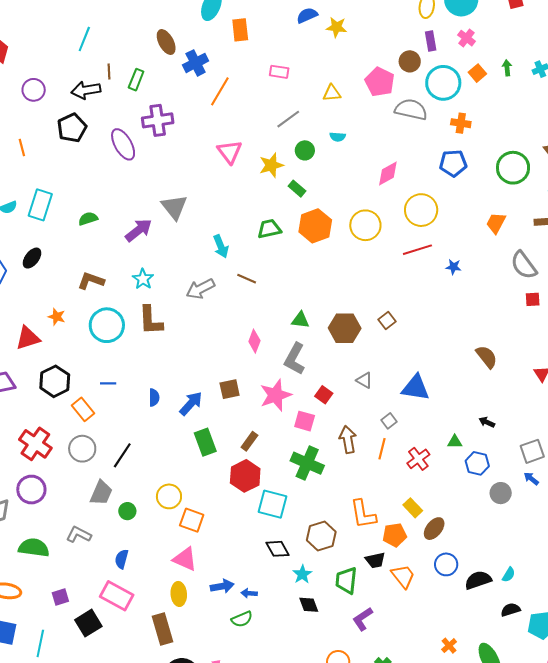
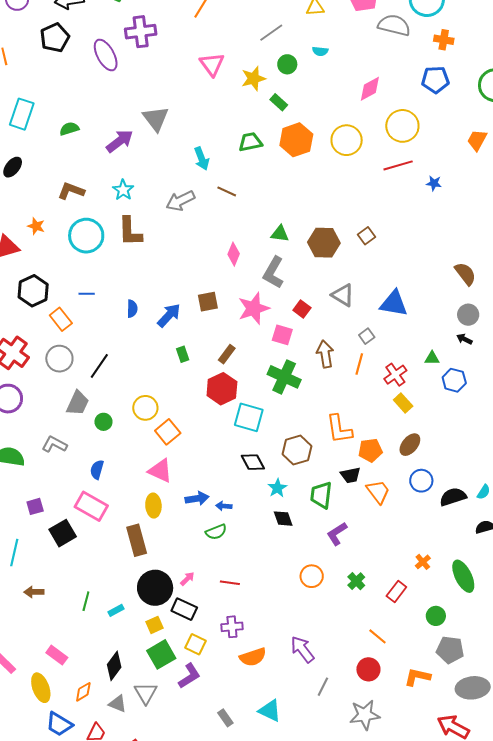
gray triangle: (364, 380) -> (343, 295), size x1.4
green rectangle: (205, 442) -> (183, 354), size x0.6
gray circle: (501, 493) -> (468, 315), moved
yellow rectangle: (413, 508) -> (403, 403), moved
orange square: (192, 520) -> (168, 432), turned 30

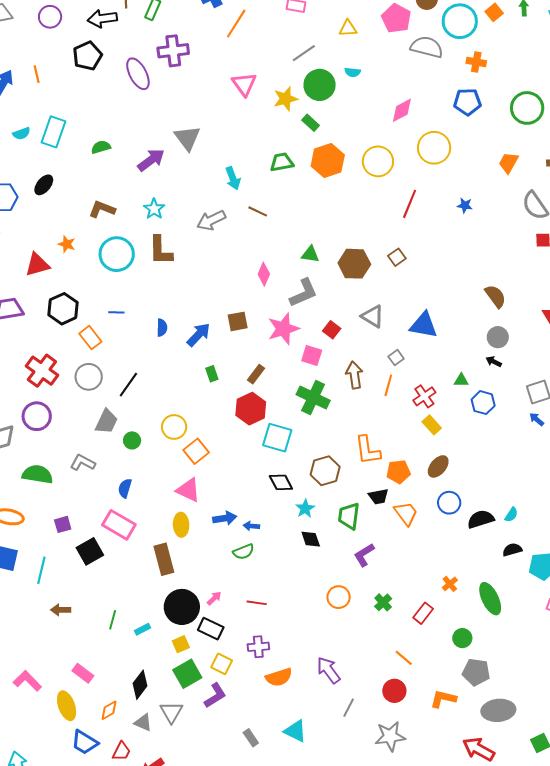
green circle: (287, 64) -> (320, 85), size x1.6
red line: (398, 165) -> (410, 204), moved, turned -52
gray L-shape: (273, 272) -> (303, 293), turned -144

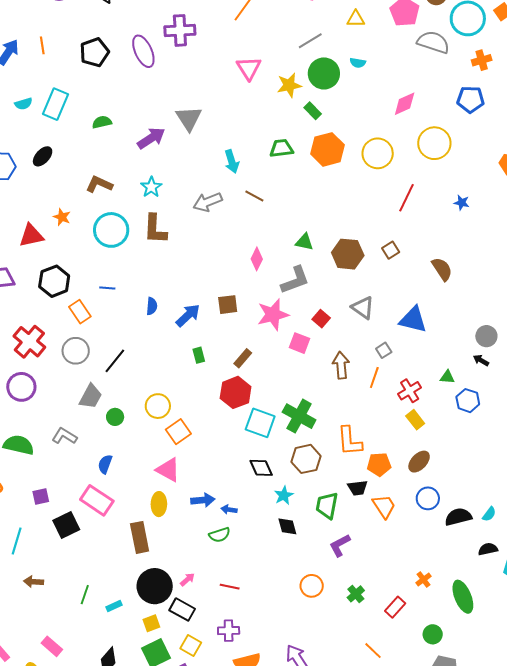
black pentagon: (87, 56) -> (94, 52), moved
orange cross: (476, 62) -> (482, 60), turned -30
brown semicircle: (495, 296) -> (442, 269), moved
green cross: (313, 397) -> (299, 416), moved

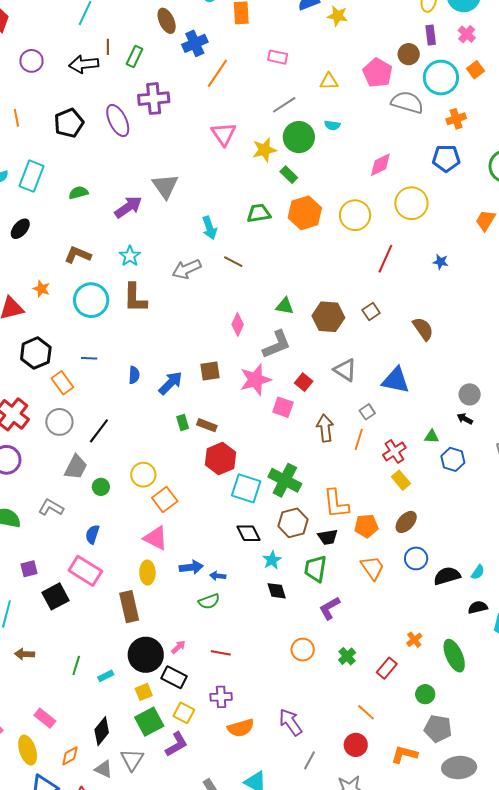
brown rectangle: (243, 358) -> (207, 425), moved, turned 72
black trapezoid: (358, 488) -> (328, 537), moved

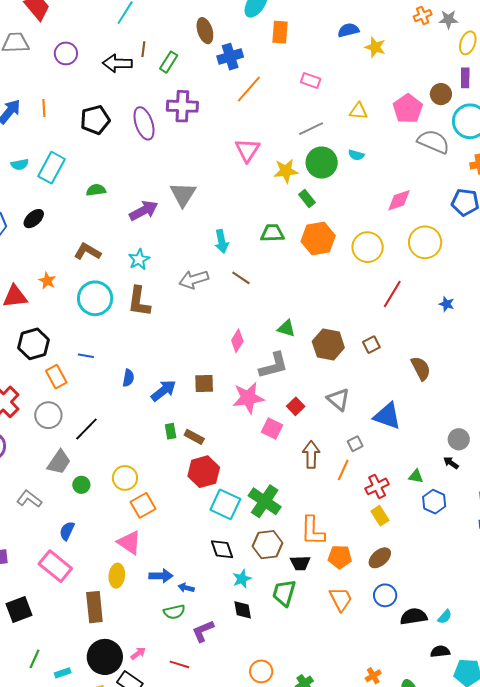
black square: (56, 596) -> (19, 610), moved
purple L-shape: (330, 608) -> (203, 631), moved

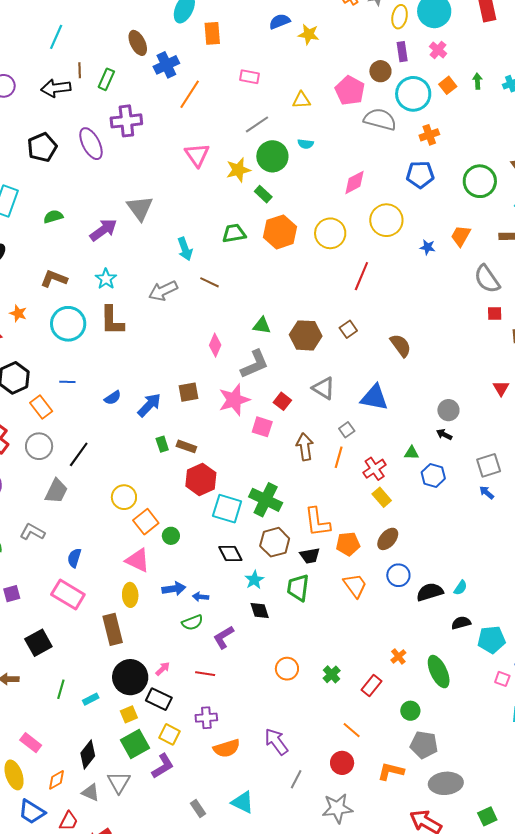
blue star: (447, 304) -> (427, 247), moved
blue semicircle: (128, 378) -> (113, 398), turned 54
green circle: (81, 485) -> (171, 536), moved

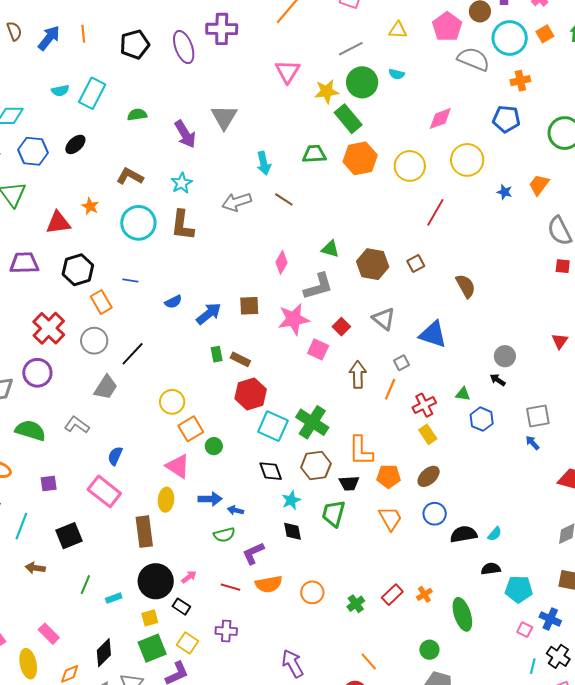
green rectangle: (263, 194) -> (348, 119), size x1.6
purple arrow: (103, 230) -> (185, 134), turned 88
red rectangle: (371, 686) -> (392, 595), moved
black rectangle: (159, 699) -> (181, 607), size x0.7
orange semicircle: (227, 748) -> (269, 584), moved

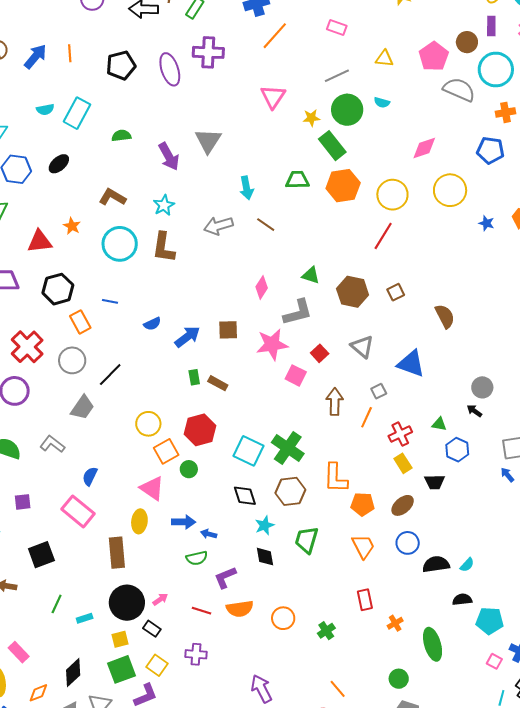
yellow star: (327, 92) -> (311, 118), size x0.7
red line: (435, 212) -> (383, 236), moved
red hexagon: (251, 394) -> (200, 430), moved
black trapezoid: (349, 483) -> (435, 482), moved
red rectangle: (392, 595) -> (365, 600), moved, turned -60

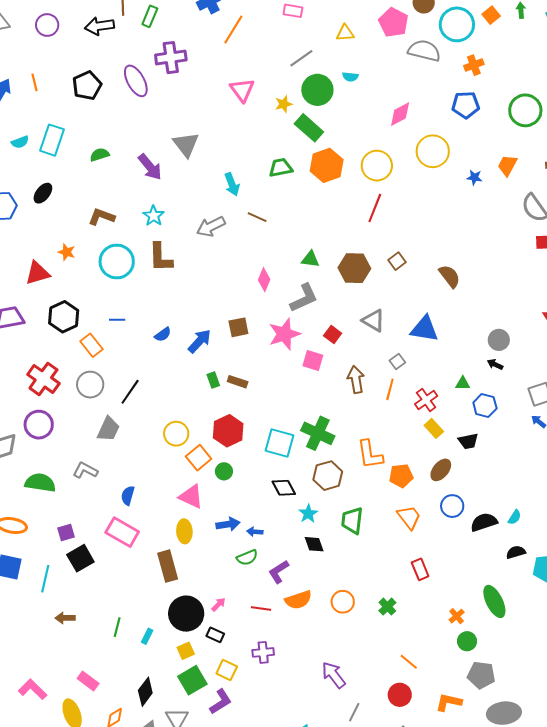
black square: (41, 555) -> (80, 558), moved
cyan rectangle: (85, 618) -> (147, 636), turned -35
orange cross: (395, 623) -> (457, 616), moved

